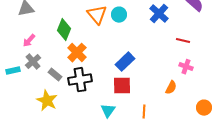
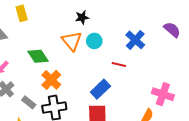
green diamond: (64, 30) -> (38, 56), turned -55
red line: (183, 41) -> (119, 65), moved
pink cross: (186, 67) -> (163, 94), size x1.5

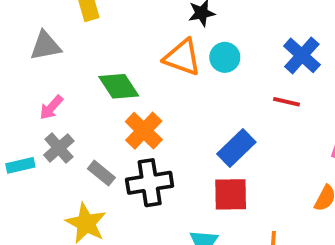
orange triangle: (72, 41) -> (182, 57), turned -30
red line: (119, 65) -> (287, 102), moved

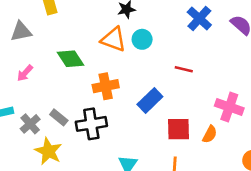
blue cross: (302, 55) -> (199, 18), moved
orange cross: (144, 131) -> (106, 86), moved, turned 35
gray cross: (59, 148) -> (30, 124), moved
red square: (231, 194) -> (179, 129), moved

